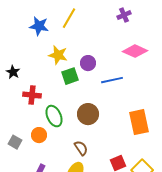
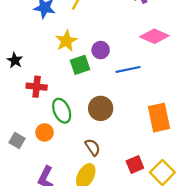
yellow star: (58, 55) -> (66, 41), turned 30

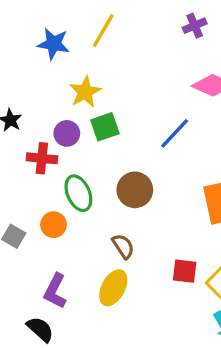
purple circle: (101, 50) -> (67, 133), moved
blue line: (128, 69) -> (175, 133), turned -35
red square: (135, 164) -> (185, 271), turned 30

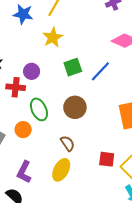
yellow star: (85, 92) -> (53, 37), moved
green square: (105, 127) -> (73, 67), moved

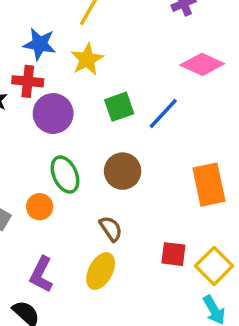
blue star: (23, 14) -> (40, 44), moved
purple circle: (32, 71) -> (53, 114), size x1.5
red cross: (16, 87) -> (28, 81), moved

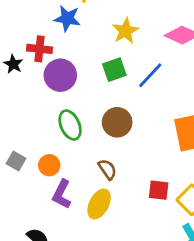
blue star: (40, 44) -> (67, 18), moved
yellow star: (87, 59) -> (125, 31), moved
orange circle: (40, 207) -> (49, 165), moved
purple L-shape: (41, 274) -> (62, 194), moved

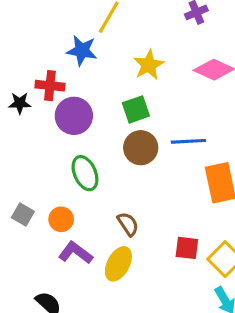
black star: (13, 64) -> (20, 103), turned -30
blue line: (150, 75) -> (188, 141), moved, turned 44
brown circle: (117, 122) -> (141, 148), moved
purple L-shape: (62, 194) -> (75, 253), turned 100

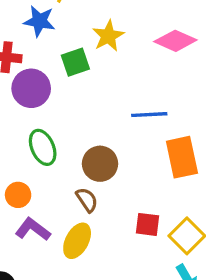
green square: (136, 109) -> (75, 62), moved
brown circle: (141, 148) -> (100, 164), moved

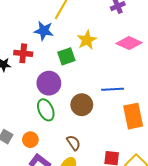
purple circle: (31, 88) -> (49, 83), moved
brown circle: (100, 164) -> (82, 105), moved

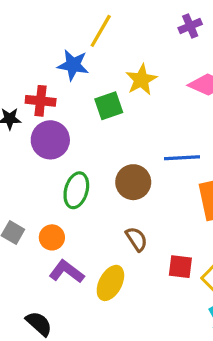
purple circle: (49, 83) -> (50, 140), moved
green ellipse: (46, 110) -> (76, 190), turned 40
brown semicircle: (74, 143) -> (136, 239), moved

